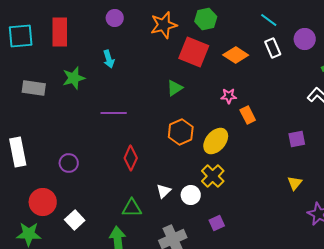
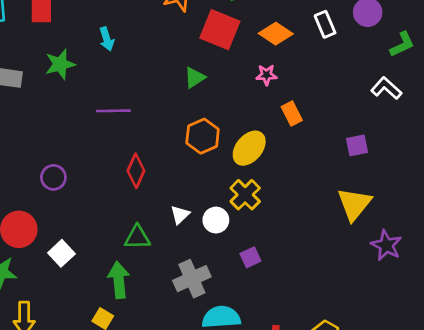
pink star: (229, 96) -> (266, 75), moved
yellow triangle: (295, 183) -> (354, 204), size x1.8

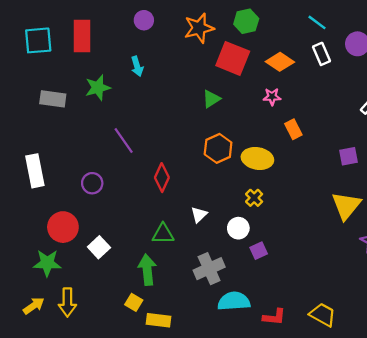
purple line: (113, 111) -> (124, 140), moved, turned 56
yellow ellipse: (249, 148) -> (257, 158), turned 60
yellow cross: (245, 195) -> (254, 198), size x0.7
white circle: (216, 220) -> (238, 228), moved

